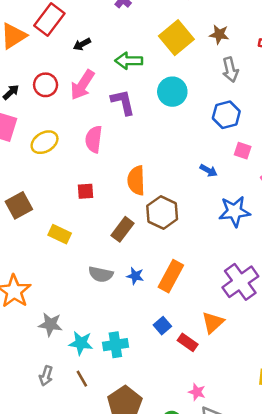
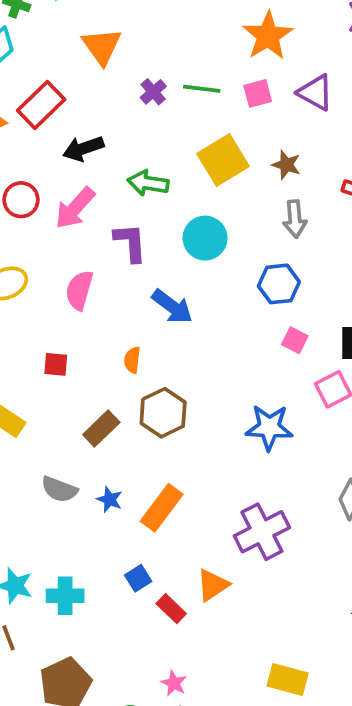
black arrow: (82, 44) -> (83, 149), size x1.5
blue arrow: (209, 171) -> (172, 307), moved, size x1.6
orange semicircle: (136, 180) -> (132, 360), size x0.6

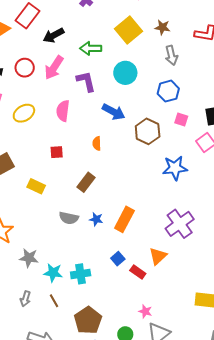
brown hexagon: (163, 413) -> (148, 131), moved

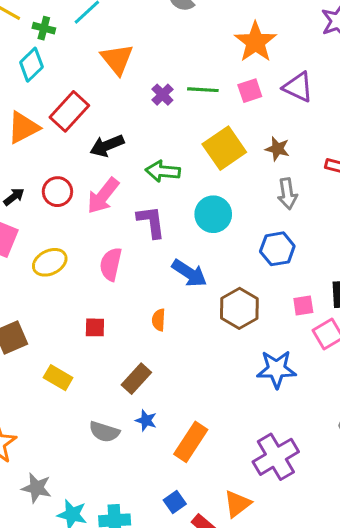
pink square: (181, 120) -> (303, 305), moved, turned -32
blue star: (96, 219) -> (146, 420), moved

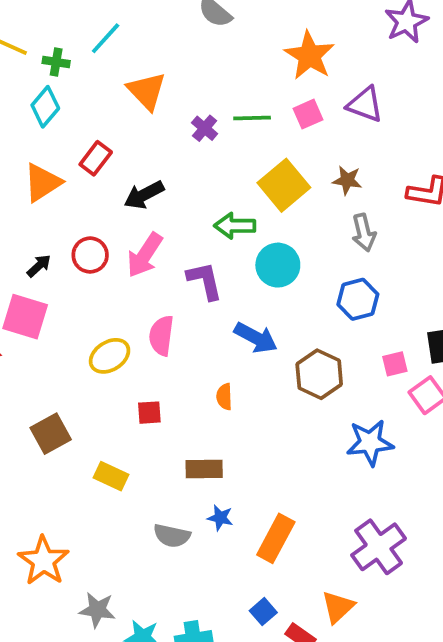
red rectangle: (69, 111) -> (96, 158), size x0.7
green arrow: (163, 171) -> (235, 226), moved
yellow ellipse: (50, 262) -> (110, 356), moved
brown rectangle: (136, 379) -> (204, 469), turned 52

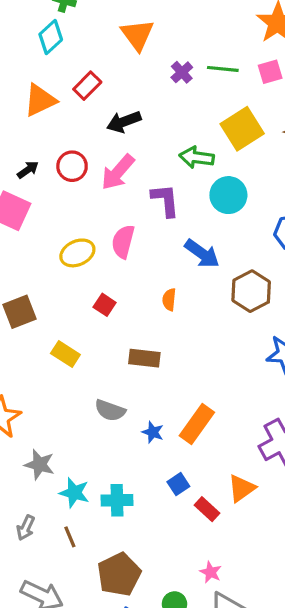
red square: (149, 413) -> (105, 305), turned 30
blue star: (220, 518) -> (153, 432), moved

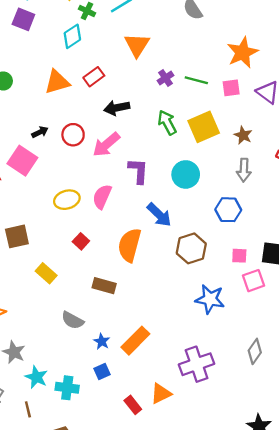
green arrow: (197, 157) -> (167, 123), moved, turned 45
orange semicircle: (169, 300) -> (129, 245), size x2.0
blue square: (178, 484) -> (102, 371), moved

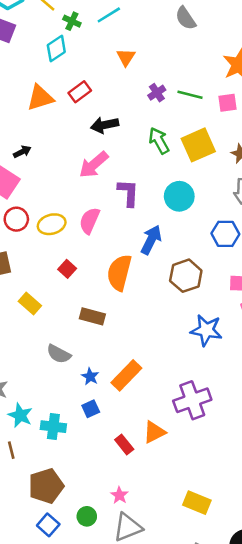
orange triangle: (137, 45) -> (126, 57), size x0.7
red circle: (73, 135) -> (16, 219), moved
blue arrow: (159, 215) -> (151, 240), turned -108

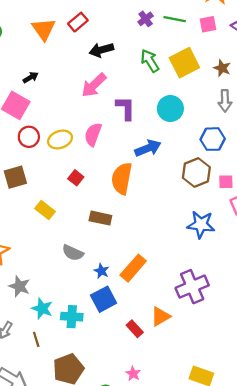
orange triangle: (40, 98) -> (44, 29), turned -45
blue arrow: (151, 240) -> (148, 148), turned 45
brown hexagon: (186, 276) -> (196, 172), moved
blue square: (91, 409) -> (104, 299), size x1.6

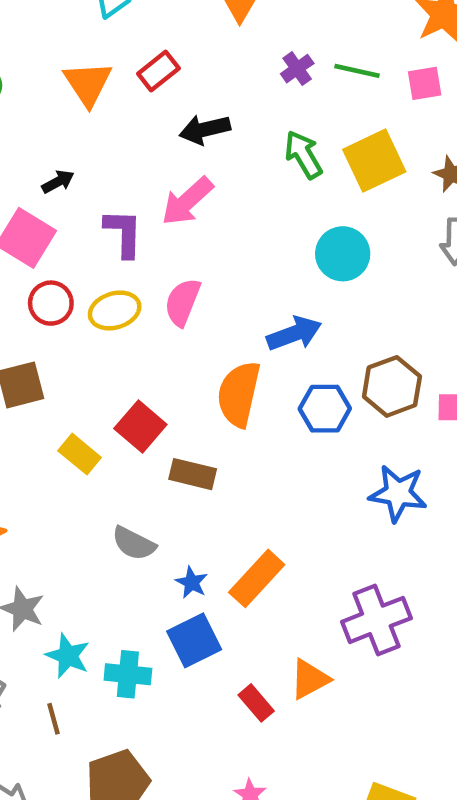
purple L-shape: (126, 108) -> (124, 233), moved
blue hexagon: (213, 139) -> (325, 409), moved
red square: (76, 178) -> (140, 427), moved, size x1.5

